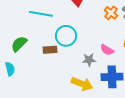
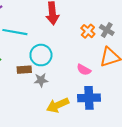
gray star: (89, 60) -> (41, 80), moved
yellow arrow: (82, 84) -> (58, 105), turned 135

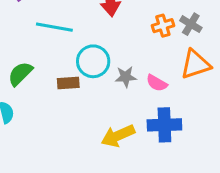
orange cross: (88, 31) -> (163, 26), turned 32
gray star: (41, 80) -> (126, 77), moved

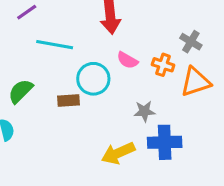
orange cross: (163, 26) -> (163, 65), moved, turned 35
gray star: (126, 77) -> (144, 111), moved
pink semicircle: (157, 83) -> (127, 60), moved

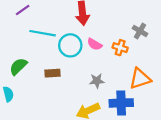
cyan circle: (93, 79) -> (70, 45), moved
orange triangle: (196, 82) -> (140, 79), moved
gray star: (144, 111) -> (97, 81), moved

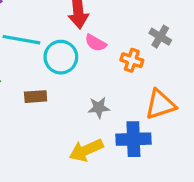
pink semicircle: (95, 44) -> (96, 43), moved

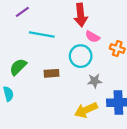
cyan circle: (61, 57) -> (81, 56), moved

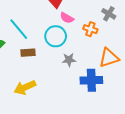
cyan line: (42, 35) -> (19, 29), moved, turned 40
yellow arrow: (86, 110) -> (25, 87), moved

